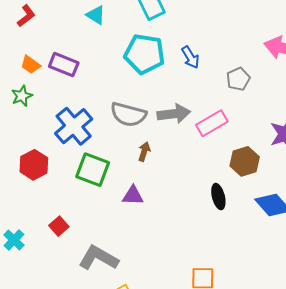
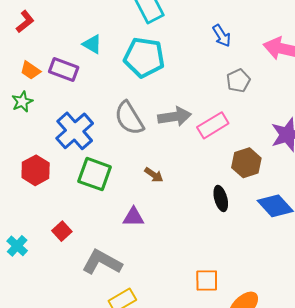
cyan triangle: (96, 15) -> (92, 44), moved
blue arrow: (190, 57) -> (222, 36), moved
gray semicircle: (128, 114) -> (129, 118), turned 45
brown arrow: (144, 152) -> (154, 175), moved, turned 108
purple triangle: (133, 196) -> (134, 217), moved

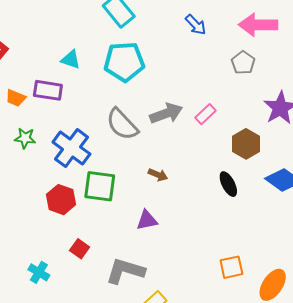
gray pentagon: (238, 81) -> (243, 63), moved
green star: (22, 102) -> (25, 138), moved, turned -30
pink rectangle: (213, 125) -> (206, 114), size x0.7
red hexagon: (36, 170) -> (61, 200), moved

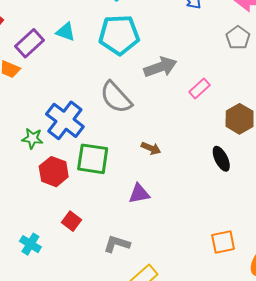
purple rectangle: (48, 90) -> (30, 43), moved, turned -52
gray arrow: (166, 113) -> (160, 67), moved
green star: (25, 138) -> (32, 138), moved
gray L-shape: (125, 271) -> (117, 244), size x0.7

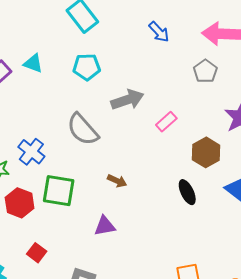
cyan pentagon: (119, 35) -> (87, 67), size x0.7
blue cross: (65, 120) -> (31, 152), size x0.7

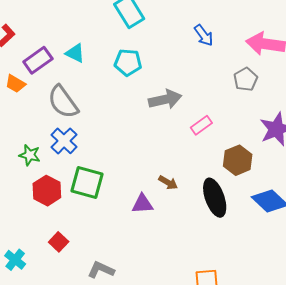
gray semicircle: (83, 129) -> (63, 102), moved
brown arrow: (117, 181) -> (168, 182), moved
black ellipse: (187, 192) -> (215, 198), size x1.5
purple triangle: (105, 226) -> (143, 204), moved

